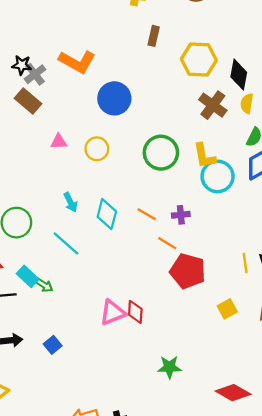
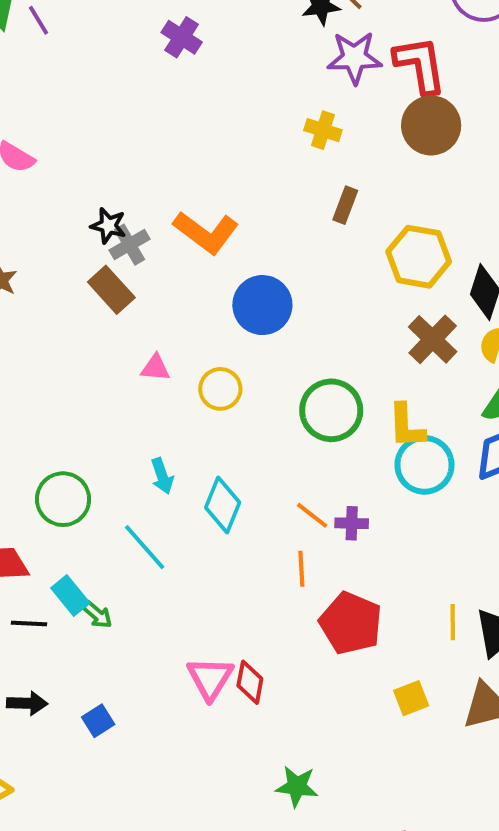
orange line: (147, 214) -> (312, 515), moved
orange line: (167, 243) -> (301, 569), moved, turned 48
pink triangle: (113, 313) -> (210, 678), turned -44

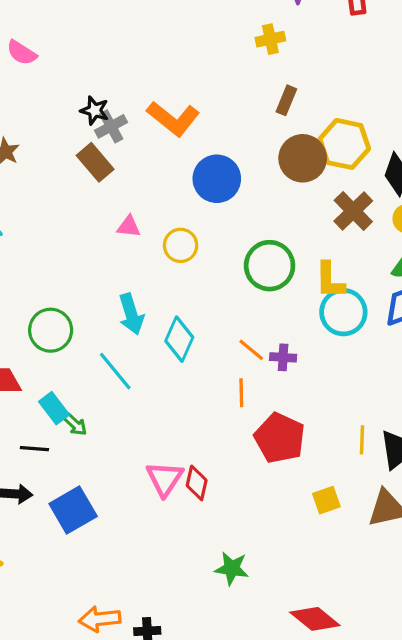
brown circle: (431, 125) -> (303, 158), moved
yellow cross: (323, 130) -> (270, 39), turned -32
cyan arrow: (162, 476) -> (131, 314), size x1.4
black line: (29, 623) -> (34, 449), moved
blue square: (98, 721) -> (73, 510), size x1.8

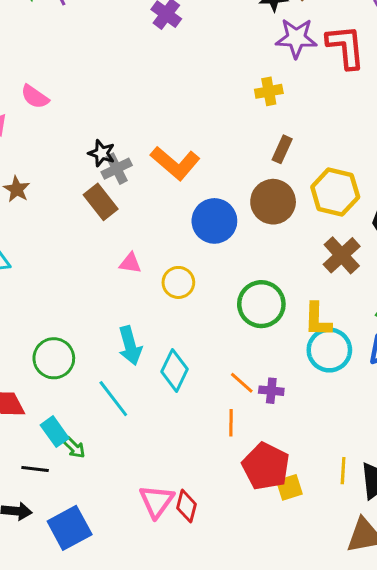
brown circle: (303, 158) -> (273, 202), moved
yellow square: (326, 500) -> (289, 487), moved

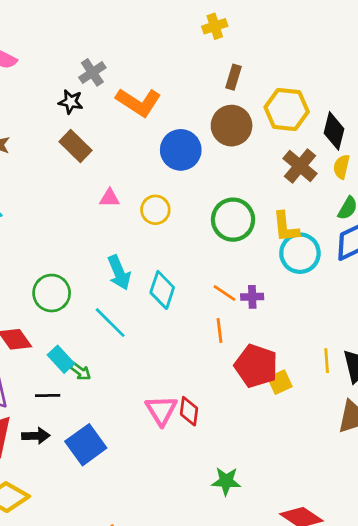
gray cross: (117, 169) -> (92, 72), moved

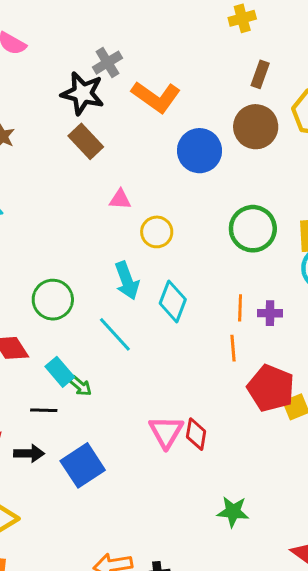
black star: (71, 102) -> (83, 93), size x1.6
yellow circle: (155, 210) -> (157, 232), moved
orange line: (224, 293) -> (240, 308), turned 55

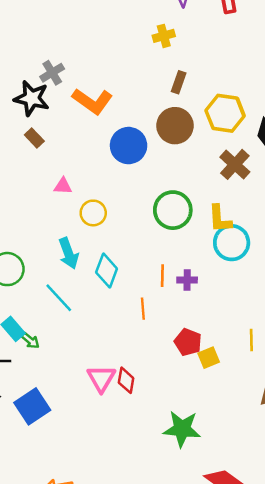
brown rectangle: (86, 141) -> (34, 138), size x0.7
orange line: (233, 348) -> (143, 309), moved
red pentagon: (271, 388) -> (188, 342), size x0.7
green star: (233, 512) -> (182, 429), moved, size x1.4

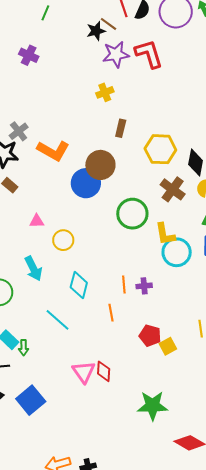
brown circle: (175, 126) -> (100, 165), moved
green circle: (173, 210) -> (132, 214), moved
cyan arrow: (69, 253) -> (33, 269), moved
cyan line: (59, 298) -> (57, 320), moved
green arrow: (30, 340) -> (24, 348), turned 56

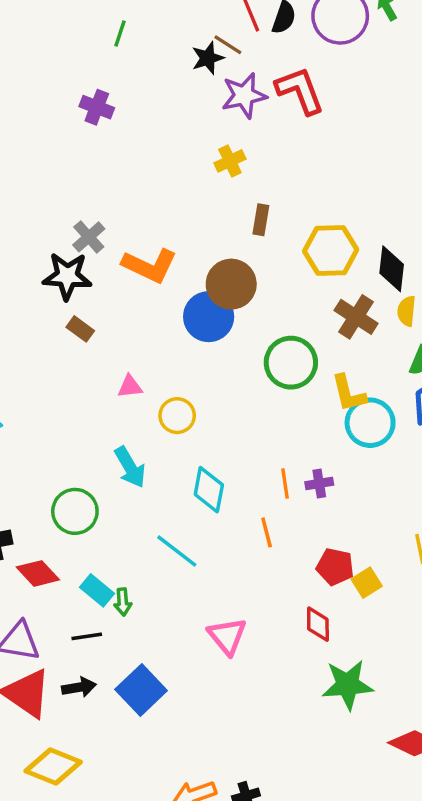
red diamond: (104, 371) -> (318, 624), moved

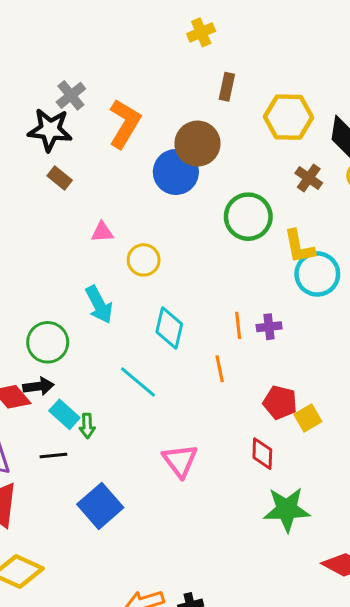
orange L-shape: (150, 265) -> (125, 124), turned -87
brown cross: (356, 317) -> (309, 178), size x0.7
black arrow: (79, 687) -> (38, 386), moved

